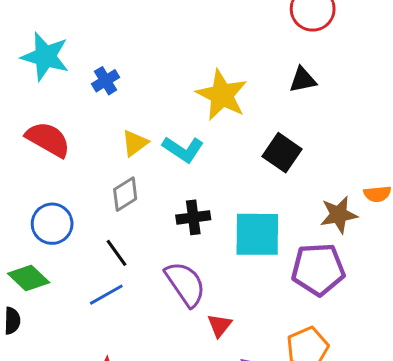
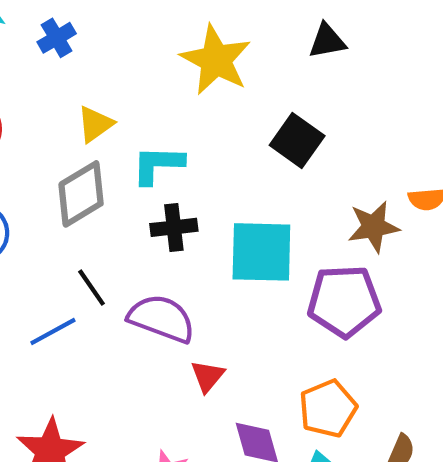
cyan L-shape: (183, 149) -> (158, 165), moved, turned 147
gray diamond: (125, 194) -> (81, 194), size x1.4
black line: (117, 253) -> (92, 288), moved
purple semicircle: (185, 284) -> (162, 318), turned -36

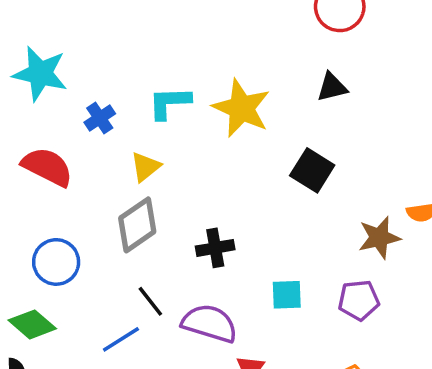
blue cross: (57, 38) -> (100, 118), moved
cyan L-shape: (158, 165) -> (169, 103), moved
cyan square: (261, 252) -> (287, 295), moved, size x0.6
purple pentagon: (344, 301) -> (359, 300), size x0.7

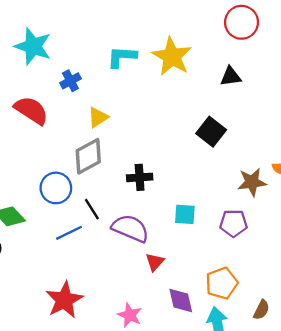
cyan L-shape: (169, 103) -> (122, 57), moved
yellow star: (241, 108) -> (172, 56), moved
blue circle: (56, 262) -> (56, 188), moved

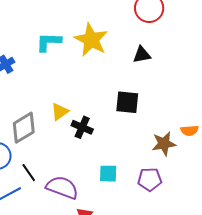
yellow triangle: (98, 117) -> (60, 112), moved
black square: (211, 132) -> (127, 102), turned -30
black cross: (140, 177) -> (82, 127), moved, turned 30

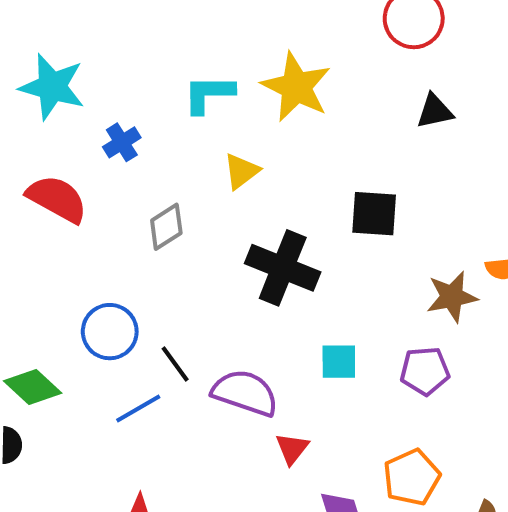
black triangle: (142, 55) -> (435, 111), moved
yellow triangle: (60, 112) -> (241, 171), moved
black cross: (82, 127) -> (283, 268), size x1.6
gray diamond: (24, 128) -> (166, 227), moved, size x0.7

